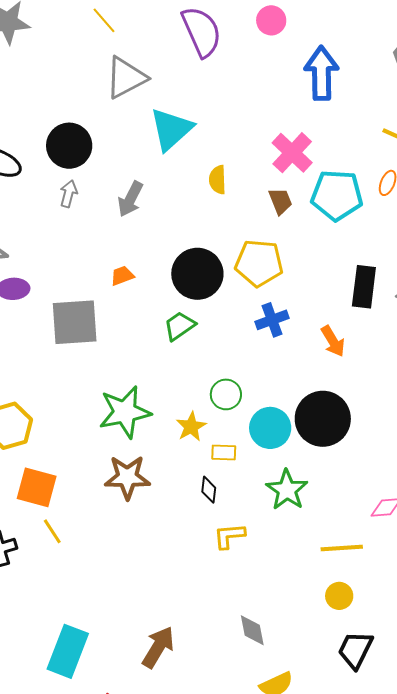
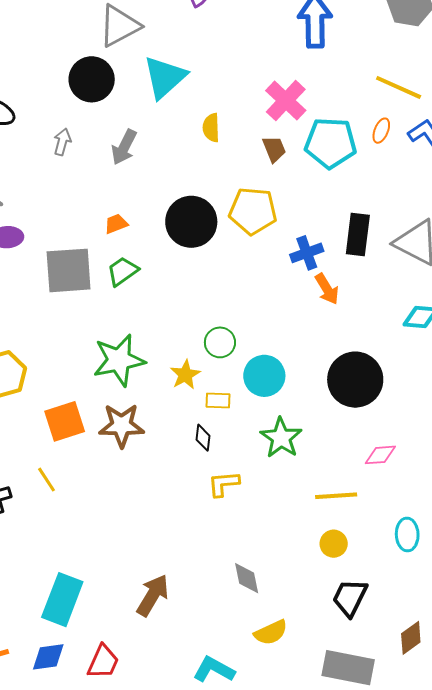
black circle: (69, 146) -> (92, 79), moved
blue cross: (272, 320) -> (307, 253), moved
green trapezoid: (180, 326) -> (123, 271), moved
black circle: (323, 419) -> (355, 380), moved
orange square: (37, 487) -> (65, 421), moved, turned -33

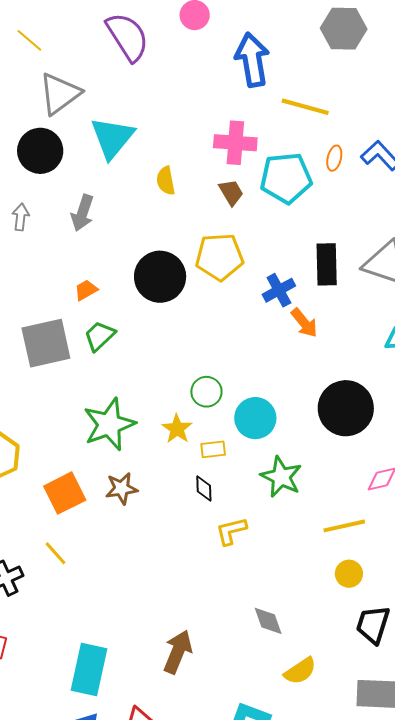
yellow line: (399, 87) -> (305, 107), moved
pink cross: (286, 101) -> (235, 143), turned -30
brown star: (122, 425) -> (122, 488), size x0.7

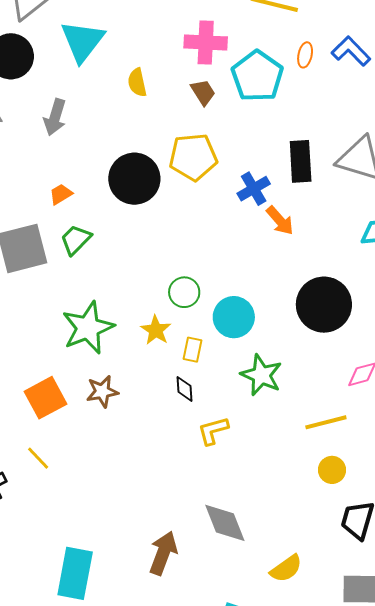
cyan pentagon: (286, 178) -> (257, 76), turned -30
yellow rectangle: (213, 449) -> (193, 350), turned -70
gray diamond: (268, 621) -> (225, 523), moved, size x1.4

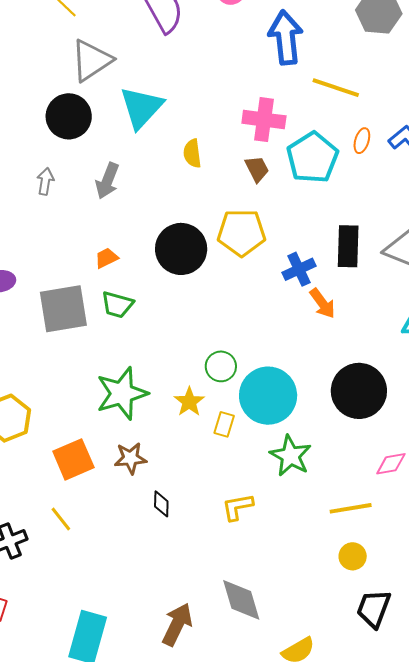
green trapezoid: (76, 240) -> (117, 305), turned -124
cyan circle: (234, 317) -> (268, 396), size x1.4
black diamond: (185, 389) -> (161, 504), moved

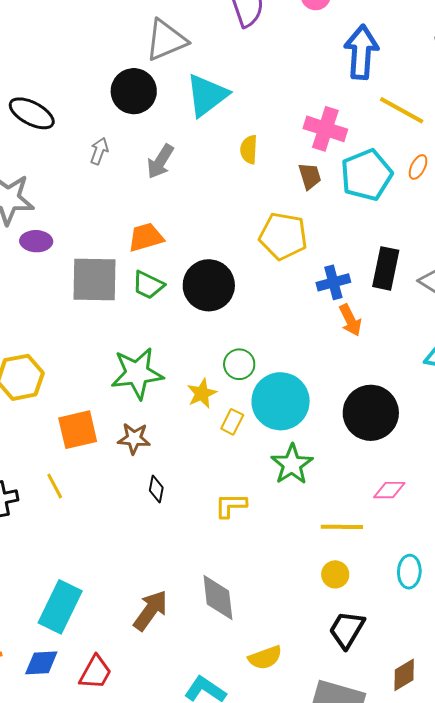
black circle: (181, 249) -> (209, 285), moved
orange trapezoid: (106, 258) -> (146, 237), size x1.5

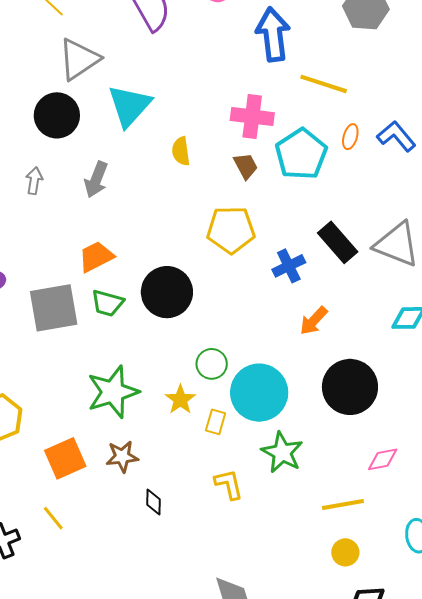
black rectangle: (386, 268) -> (338, 242), turned -42
orange arrow: (350, 320) -> (314, 321), moved, turned 80
yellow L-shape: (231, 505) -> (229, 484), moved, turned 88

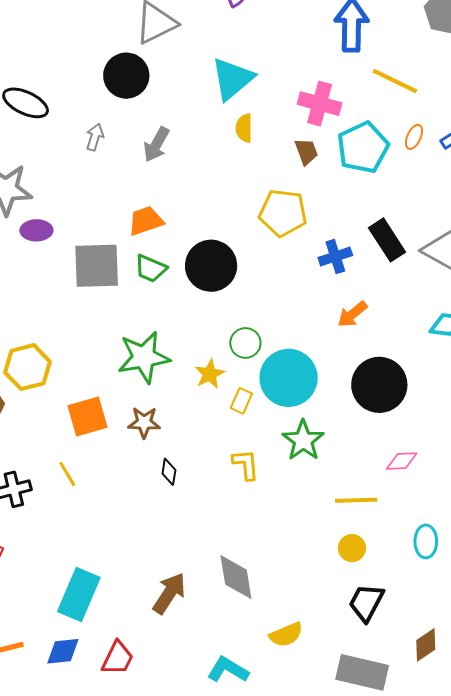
cyan triangle: (129, 106) -> (232, 79), moved

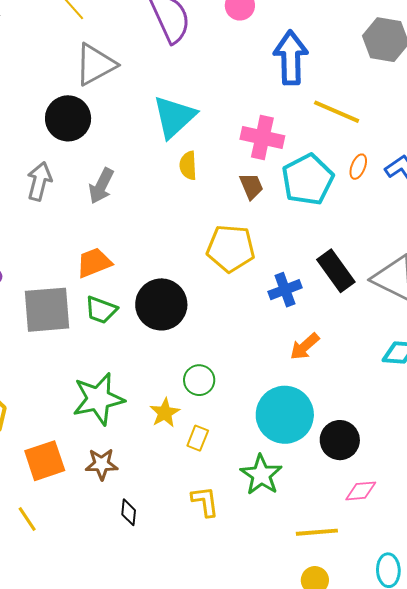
gray arrow: (95, 137) -> (39, 181), size x1.4
cyan circle: (289, 378) -> (285, 415), moved
black circle: (379, 385) -> (340, 440), moved, size x0.7

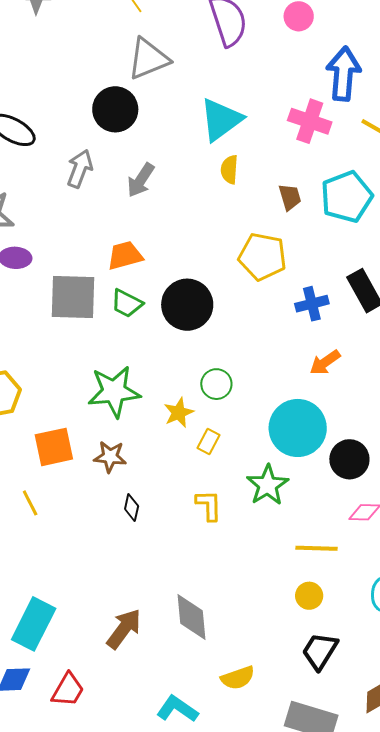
pink cross: (262, 138) -> (310, 121), moved

